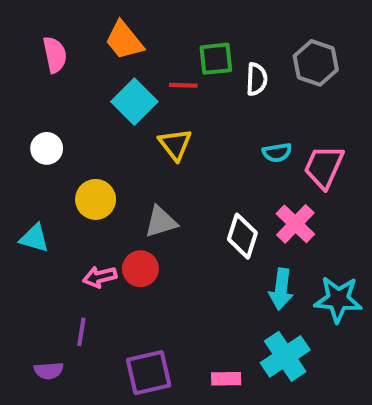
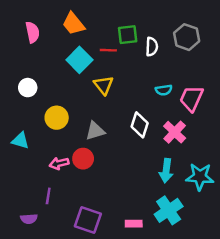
white diamond: (242, 236) -> (140, 125), moved
purple square: (149, 373) -> (88, 220), turned 32

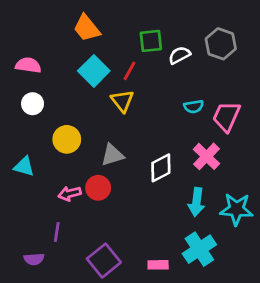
pink semicircle: (33, 32) -> (28, 65), moved, turned -70
white semicircle: (152, 47) -> (179, 55), turned -120
red line: (108, 50) -> (129, 71), moved, turned -63
white diamond: (140, 125) -> (161, 168), moved, turned 45
purple square: (88, 220) -> (104, 261), turned 32

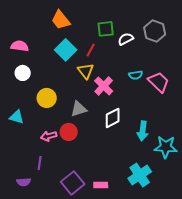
pink trapezoid: (226, 117) -> (159, 82), turned 110
pink cross: (206, 156) -> (104, 86), moved
cyan arrow: (197, 202) -> (143, 131), moved
pink rectangle: (158, 265) -> (101, 185), moved

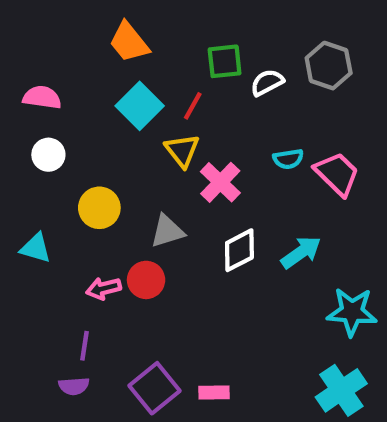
cyan arrow: (143, 131) -> (301, 252), moved, turned -132
cyan cross: (140, 175) -> (341, 390), moved
purple semicircle: (24, 182) -> (74, 386), moved

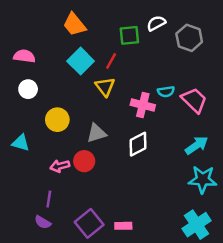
white semicircle: (267, 83) -> (156, 23), moved
pink cross: (220, 182) -> (143, 105), moved, turned -30
cyan arrow: (301, 252) -> (197, 145), moved
purple semicircle: (74, 386) -> (43, 222), turned 35

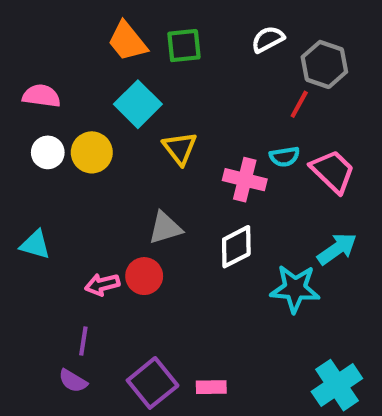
green square: (129, 35) -> (184, 46), moved
red line: (111, 61) -> (299, 104), moved
yellow circle: (57, 120) -> (92, 152), moved
cyan star: (203, 179) -> (295, 289), moved

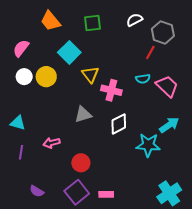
orange trapezoid: (127, 41) -> (50, 21), moved
pink semicircle: (41, 96) -> (21, 48), turned -60
pink cross: (245, 180) -> (111, 90), moved
red circle: (144, 276) -> (81, 163), moved
purple line: (83, 341) -> (21, 152), moved

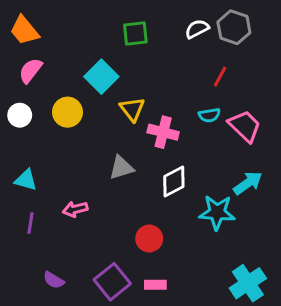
orange trapezoid: (50, 21) -> (24, 30), moved
gray hexagon: (163, 32) -> (234, 27), moved
white circle: (24, 77) -> (20, 115), moved
red circle: (81, 163) -> (149, 239), moved

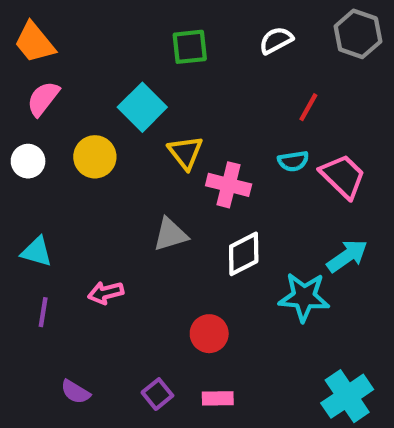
gray hexagon: (234, 27) -> (358, 34), moved
purple square: (112, 282) -> (157, 394), size x0.6

